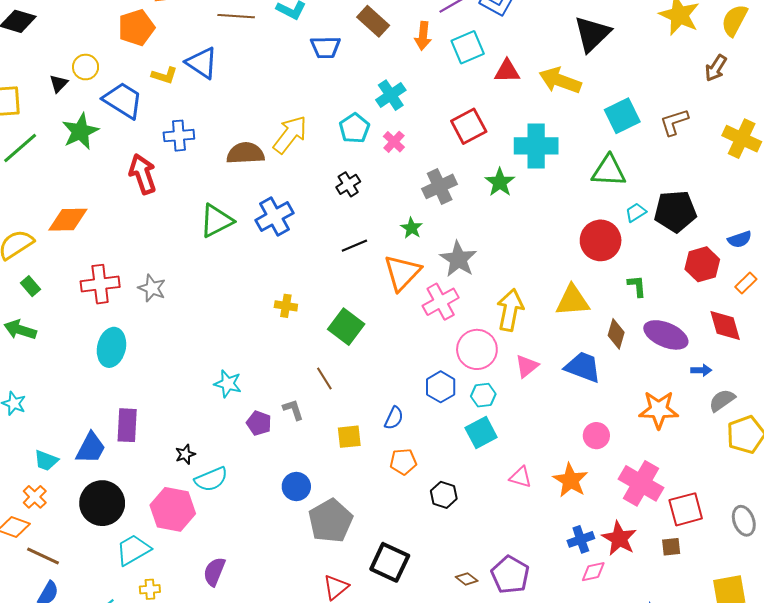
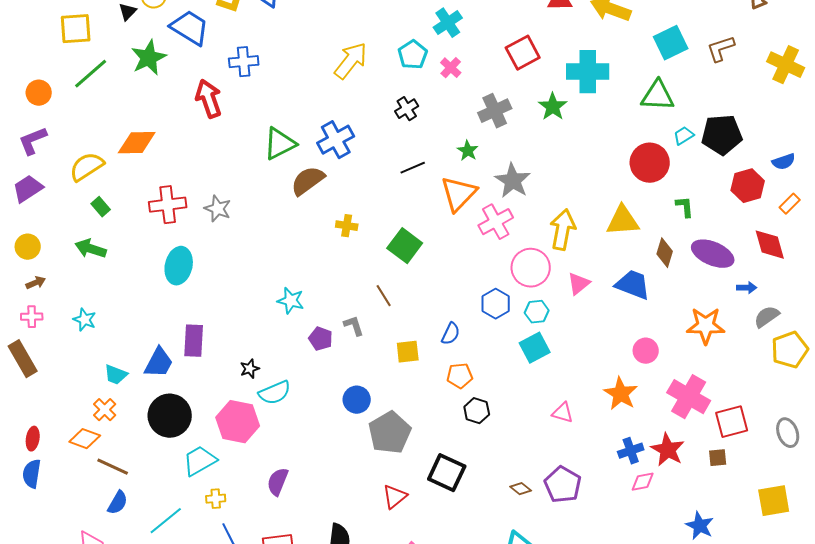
brown semicircle: (245, 153) -> (308, 181), moved, turned -33
pink triangle: (521, 477) -> (563, 413), moved
black hexagon: (444, 495) -> (477, 411), moved

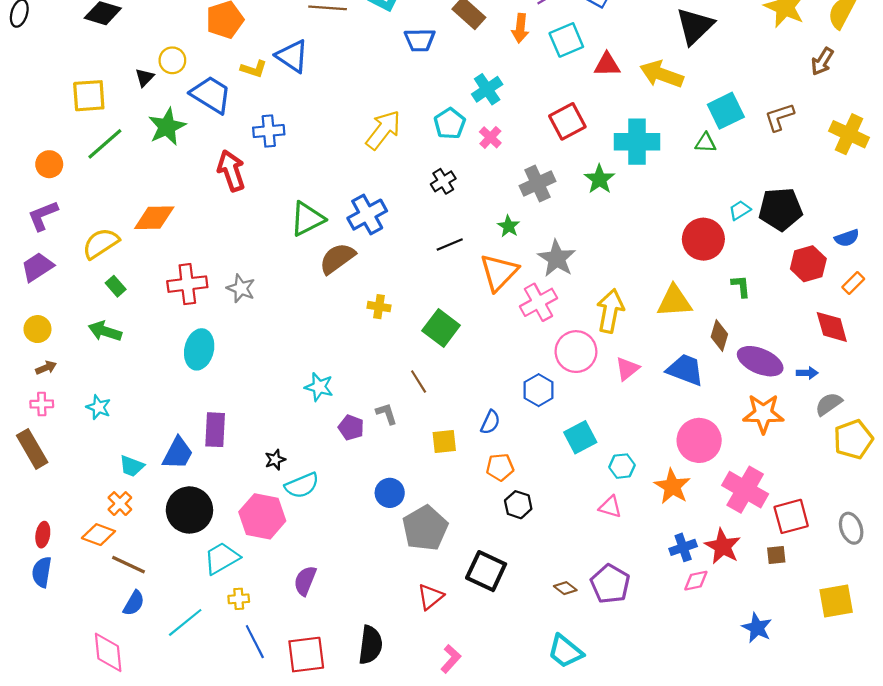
green triangle: (658, 96) -> (706, 143), moved, size x0.6
purple ellipse: (713, 254) -> (760, 361), moved
cyan hexagon: (537, 312) -> (622, 466), moved
pink circle: (646, 351) -> (699, 440), size x1.6

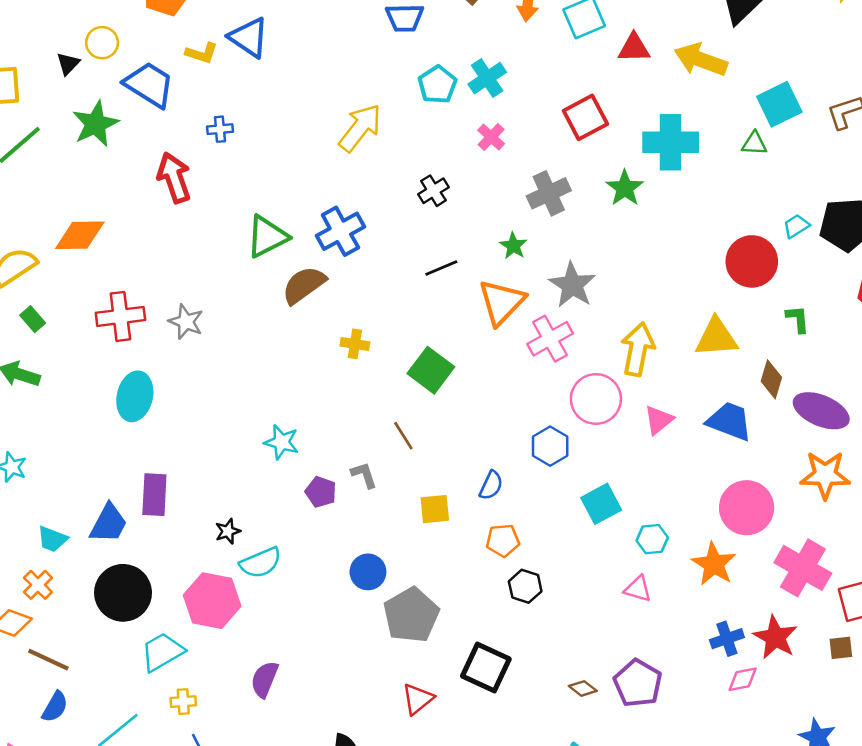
cyan pentagon: (450, 124) -> (437, 85), moved
blue cross: (269, 131) -> (220, 129), size x0.7

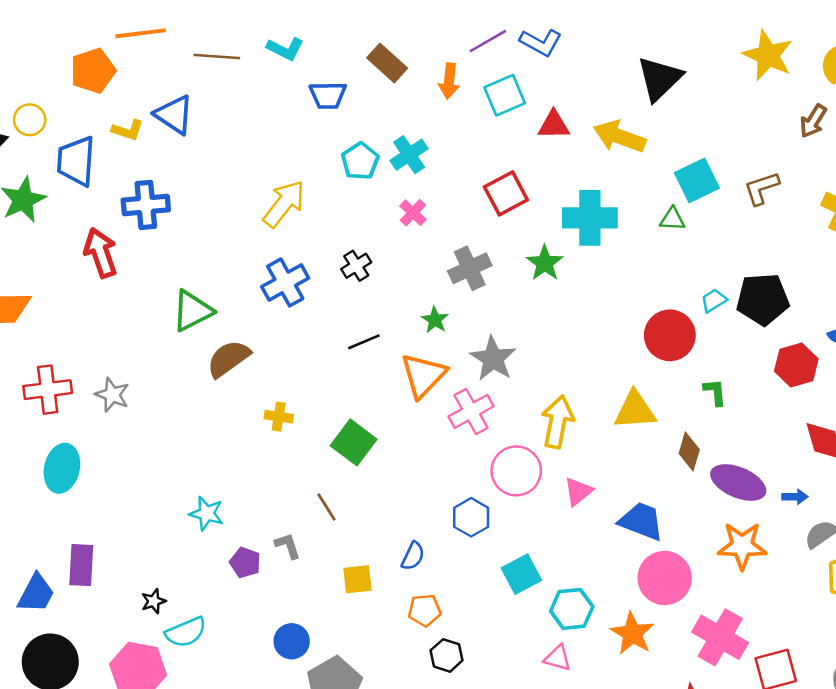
blue trapezoid: (149, 85) -> (76, 161), turned -118
blue cross: (220, 129) -> (146, 205), size x1.8
blue cross: (340, 231) -> (285, 282), moved
blue trapezoid: (730, 421) -> (641, 521), moved
cyan hexagon: (652, 539) -> (572, 609), size x1.4

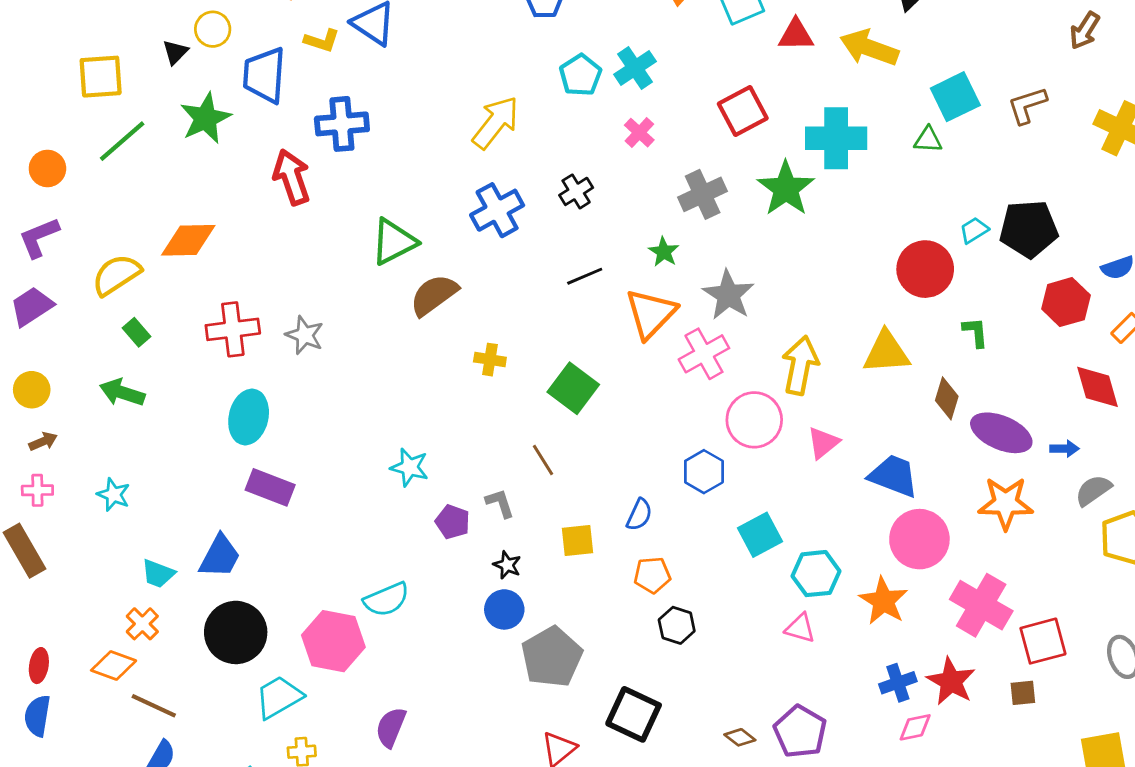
green star: (545, 263) -> (786, 189), size x1.4
purple rectangle: (81, 565) -> (270, 487), moved, turned -72
black star: (154, 601) -> (507, 565), moved, turned -30

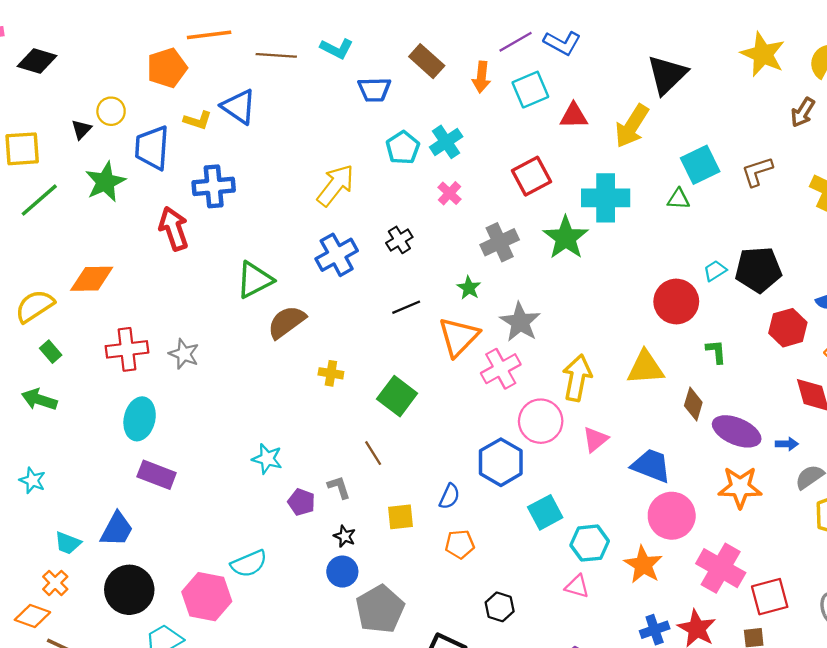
yellow arrow: (869, 48) -> (632, 126), turned -78
blue hexagon: (704, 472) -> (501, 462), size x1.4
black hexagon: (677, 625) -> (500, 607), moved

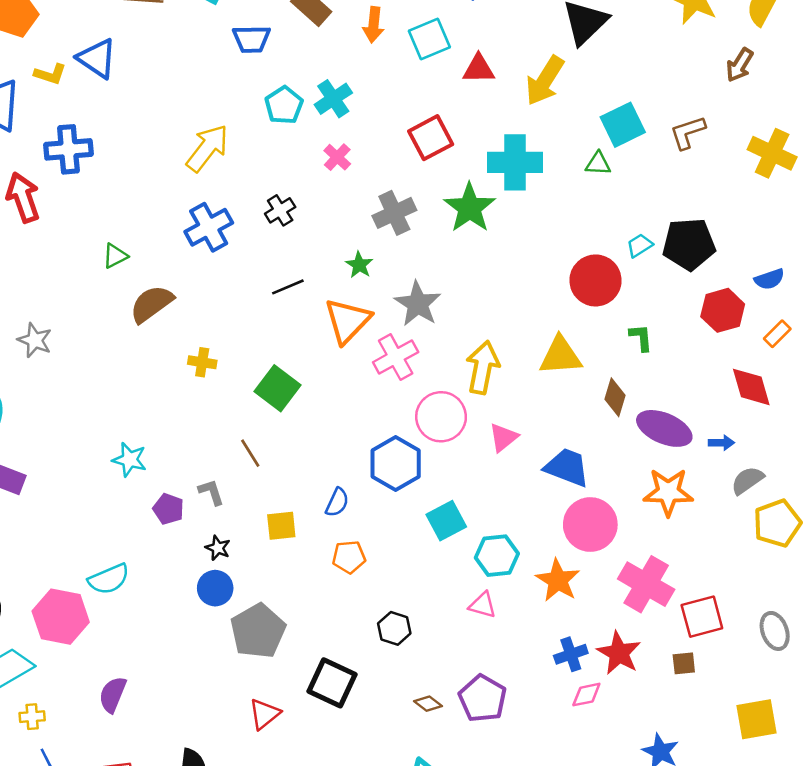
green triangle: (255, 280) -> (115, 256), size x0.6

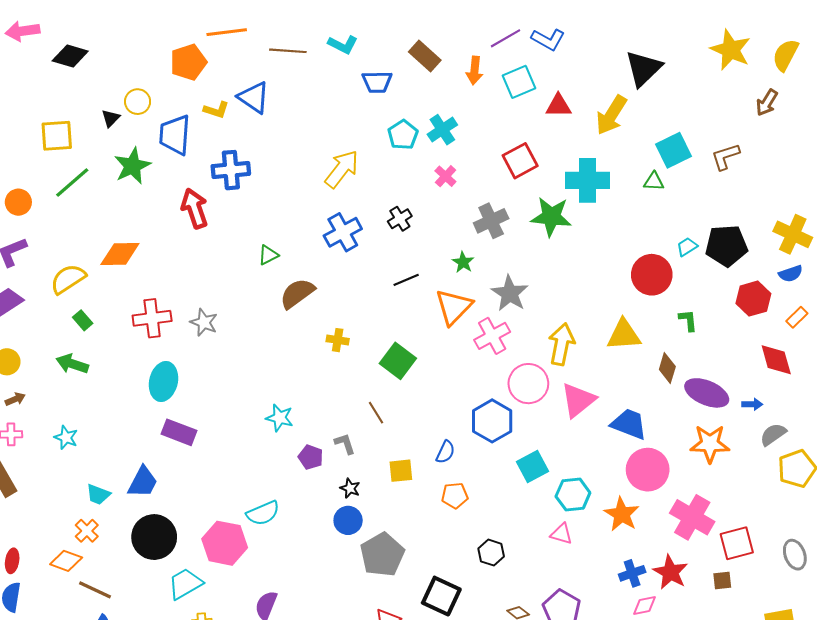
yellow cross: (772, 153) -> (793, 234), moved
green star: (470, 208) -> (551, 217), turned -30
pink triangle: (503, 438) -> (578, 400), size x1.5

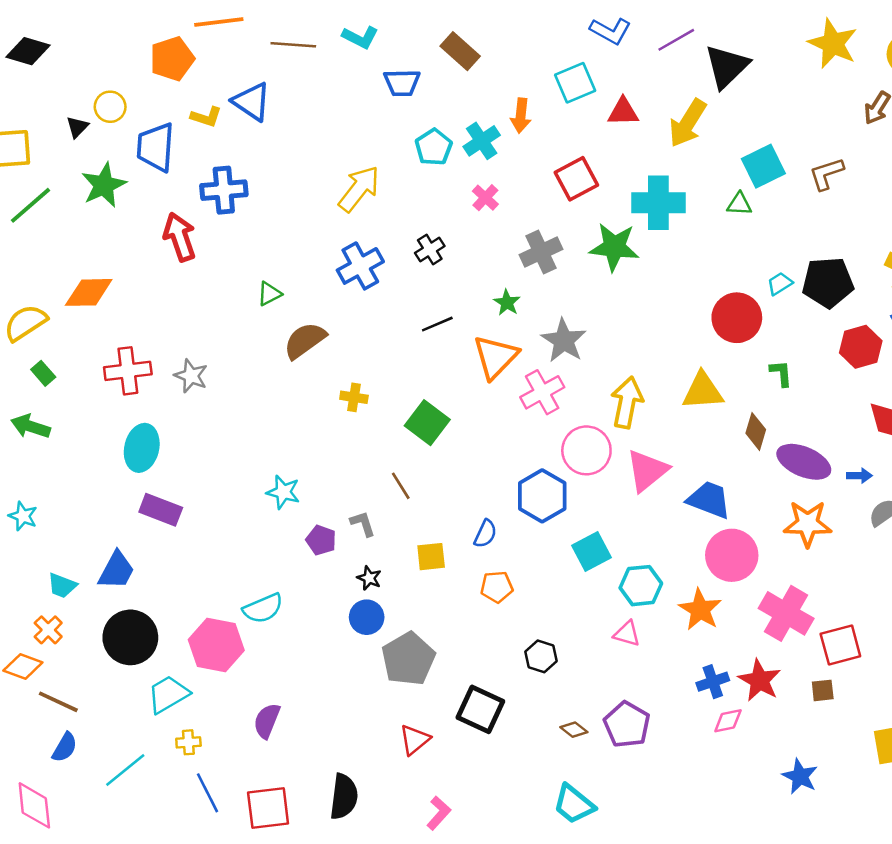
purple line: (506, 38) -> (676, 40), moved
orange arrow: (474, 70) -> (521, 116), moved

